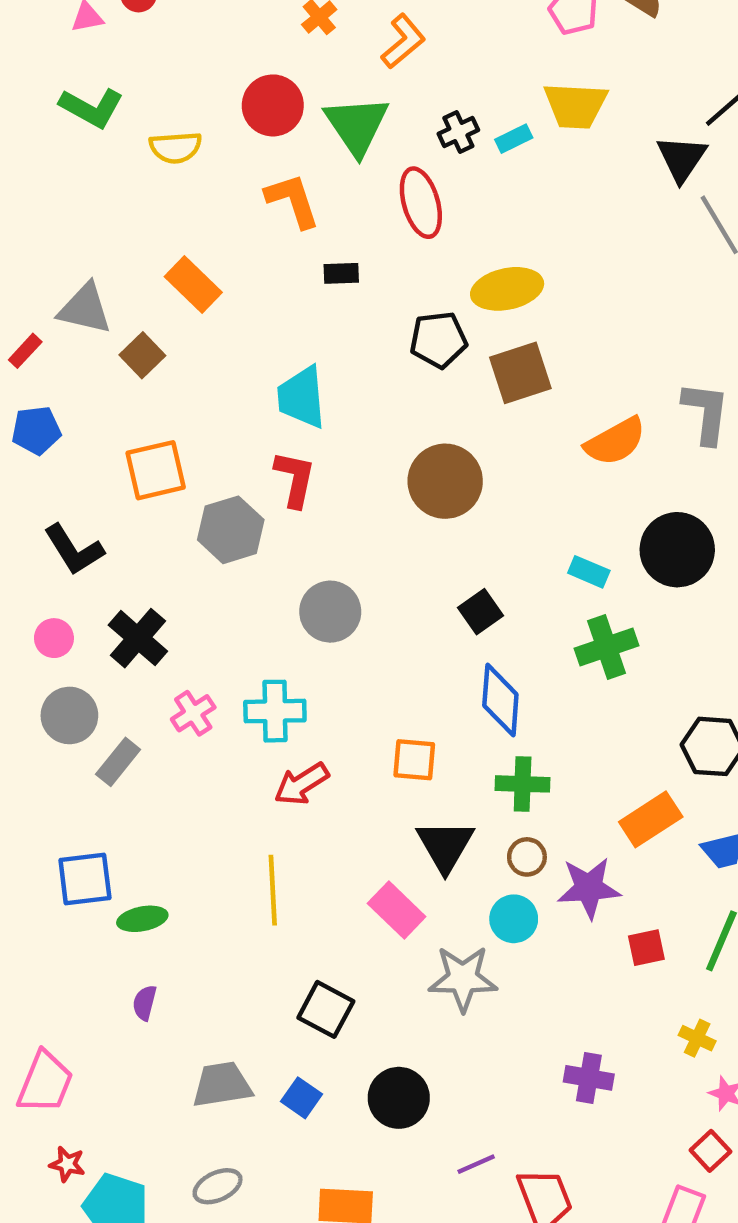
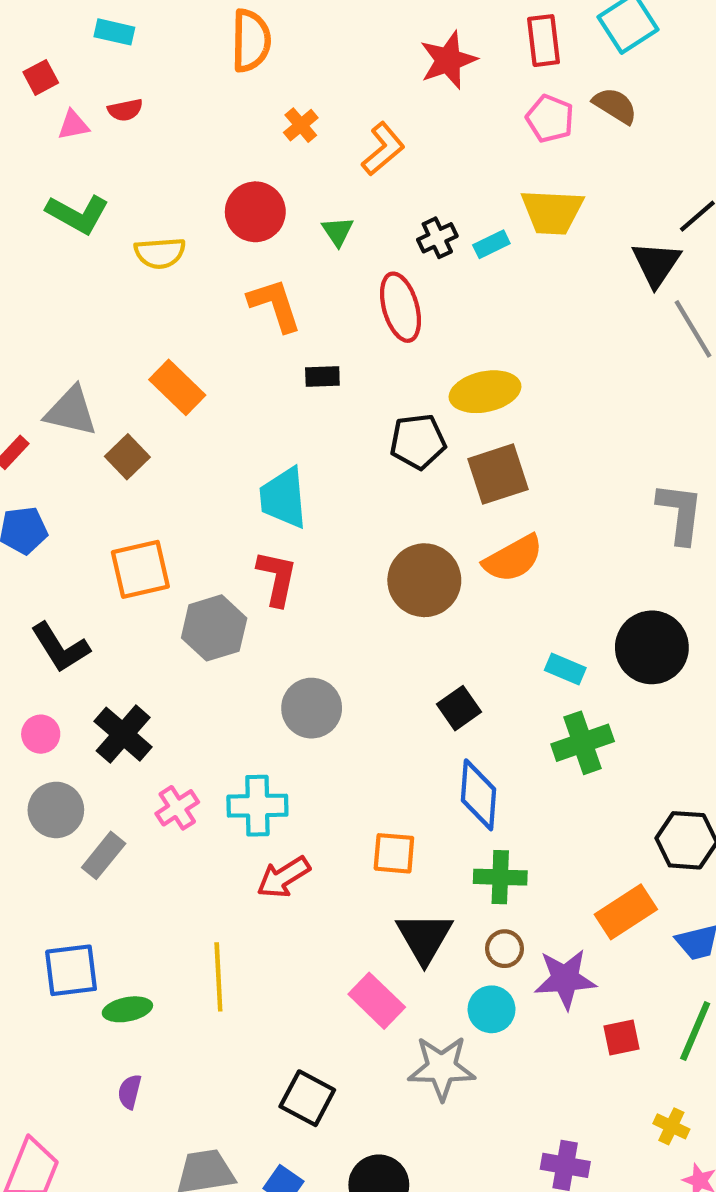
green triangle: (357, 125) -> (338, 231), size x0.5
orange semicircle: (615, 441) -> (513, 559), moved
yellow line: (273, 890) -> (218, 977), moved

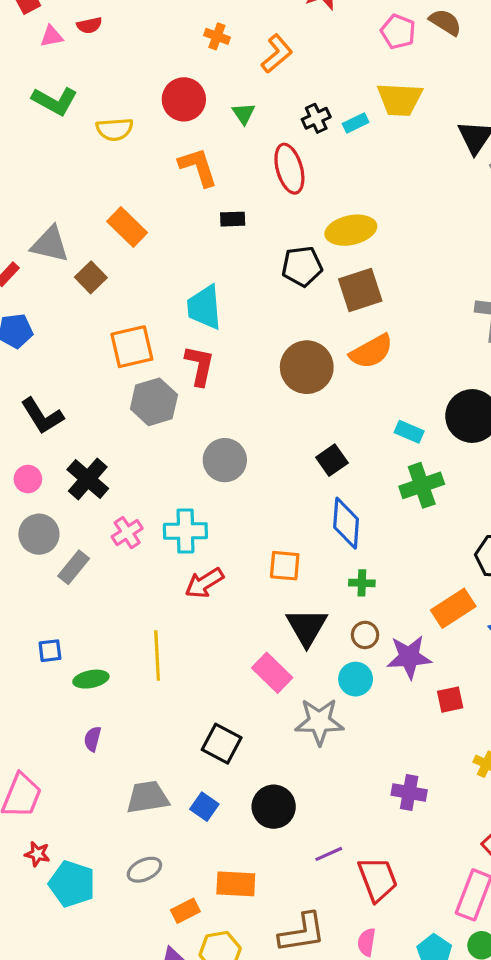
orange cross: (301, 125) -> (217, 36), turned -30
orange square: (140, 569) -> (132, 347), moved
green cross: (500, 877) -> (362, 583), size x0.7
blue square: (71, 970) -> (50, 651), size x0.6

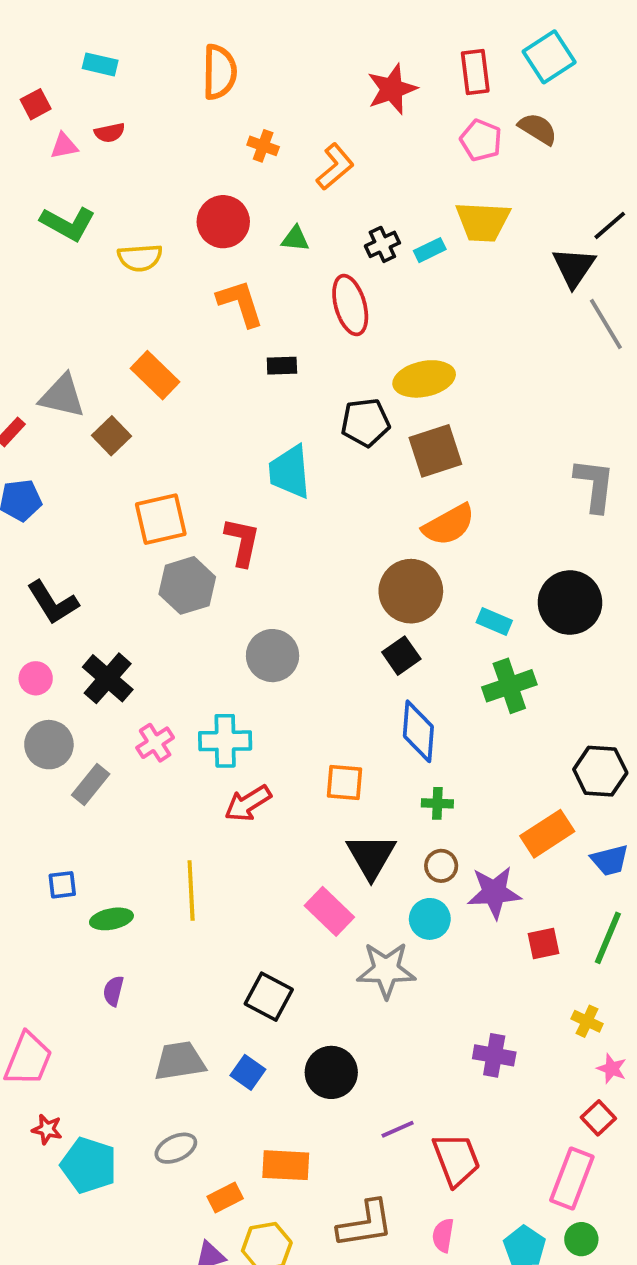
green triangle: (244, 114) -> (295, 239), turned -50
cyan trapezoid: (204, 307) -> (290, 472), moved
brown circle: (307, 367) -> (411, 591), moved

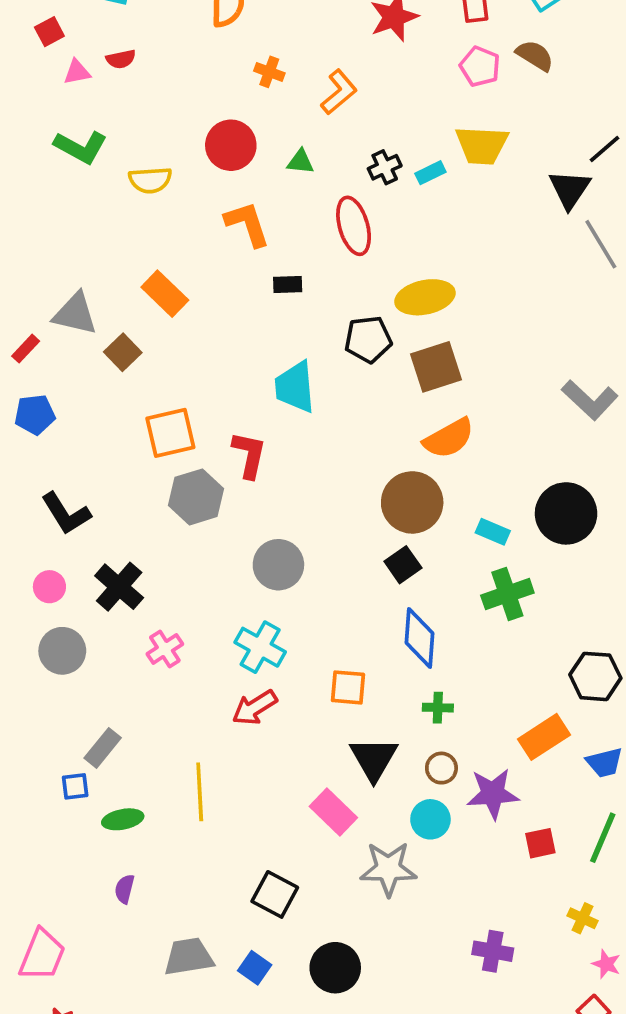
gray L-shape: (595, 485) -> (590, 400), turned 126
cyan cross: (225, 741) -> (260, 647), moved, turned 30
gray rectangle: (91, 784) -> (103, 748), moved

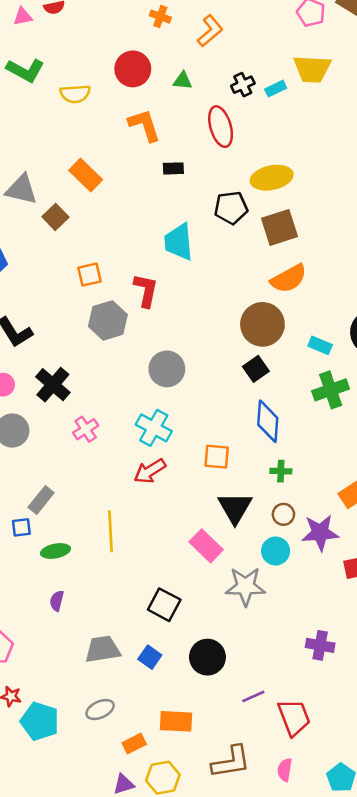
orange square: (170, 433) -> (90, 275), size x0.7

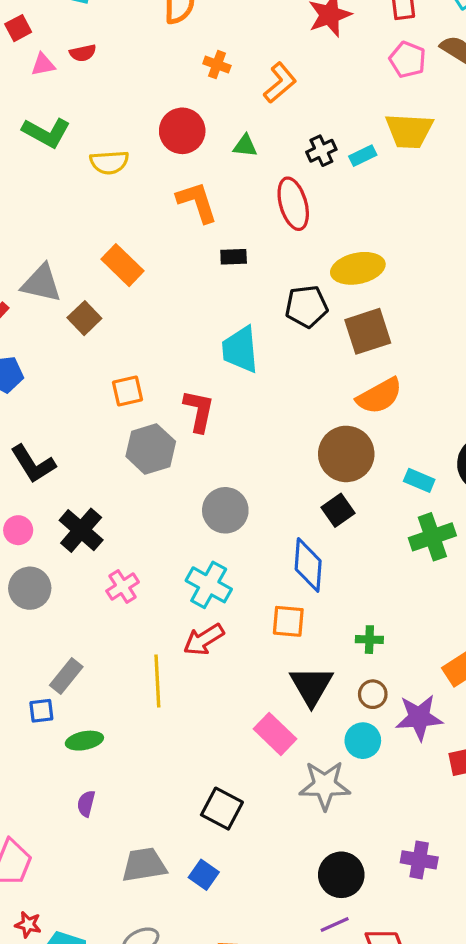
blue diamond: (268, 421) -> (308, 565), moved
yellow line: (111, 531) -> (157, 681), moved
black circle: (207, 657) -> (341, 875), moved

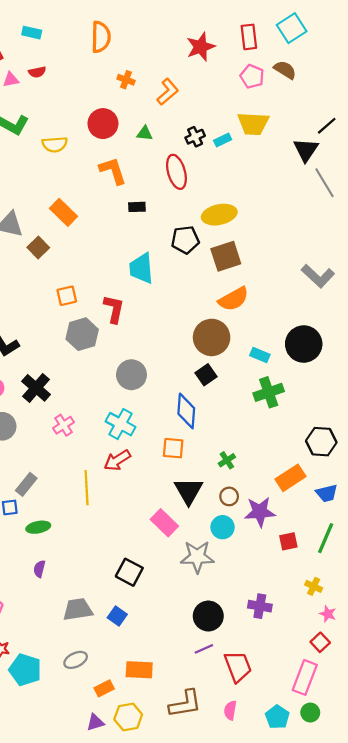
green cross: (369, 640) -> (227, 460), turned -35

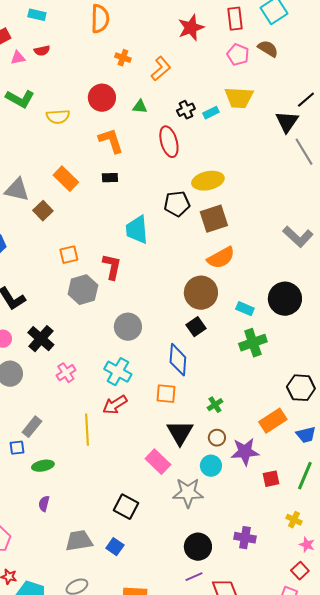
black rectangle: (137, 207) -> (110, 178), moved

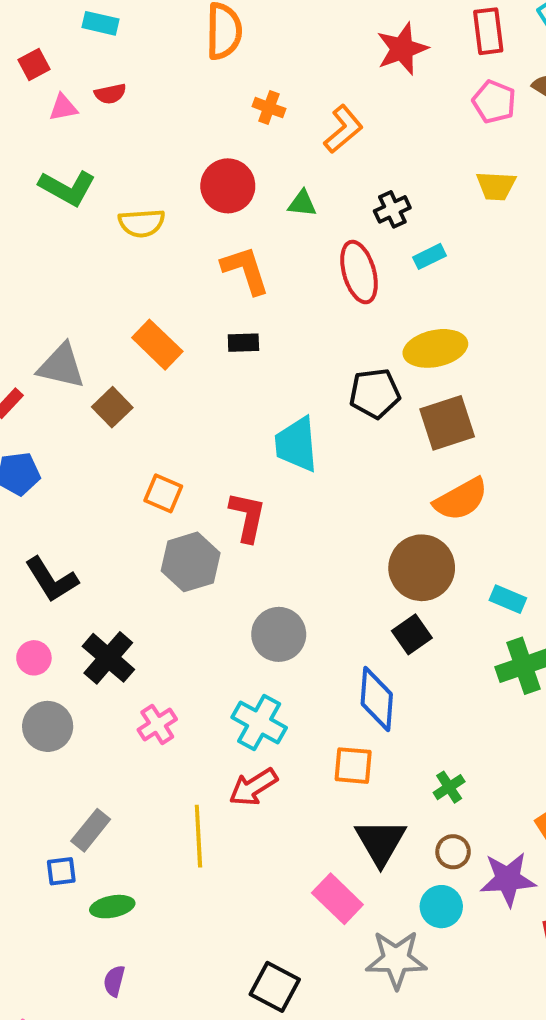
yellow trapezoid: (239, 98) -> (496, 186), size x0.7
cyan rectangle: (211, 113) -> (430, 256), moved
orange square: (69, 255) -> (163, 493), turned 36

